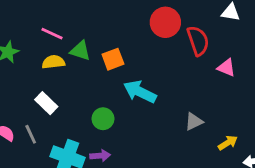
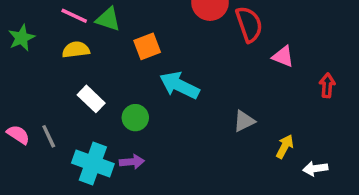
green triangle: (80, 51) -> (108, 19), moved
white rectangle: (46, 103) -> (91, 99), moved
yellow arrow: (228, 143) -> (285, 146), turned -30

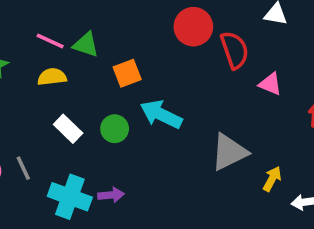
green circle: (135, 118) -> (115, 129), moved
gray triangle: (244, 121) -> (229, 152), size x1.6

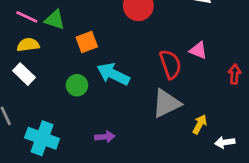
red semicircle: (235, 50) -> (170, 64), moved
white rectangle: (68, 129) -> (24, 74), moved
purple arrow: (111, 195) -> (105, 137), moved

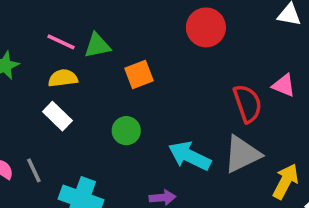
green triangle: (55, 20) -> (97, 46), turned -30
cyan arrow: (113, 74) -> (190, 156), moved
yellow arrow: (200, 124) -> (286, 181), size x1.4

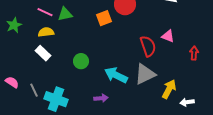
orange square: (139, 75) -> (104, 18), moved
gray line: (34, 170) -> (34, 90), moved

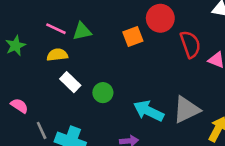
red semicircle: (148, 46) -> (190, 44), moved
white rectangle: (43, 53) -> (70, 82), moved
pink semicircle: (12, 82) -> (19, 106), moved

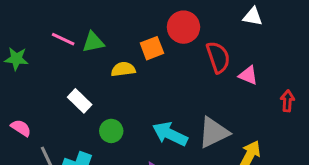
green star: (15, 46) -> (16, 59), turned 30
yellow semicircle: (57, 55) -> (123, 69), moved
green circle: (103, 93) -> (111, 131), moved

